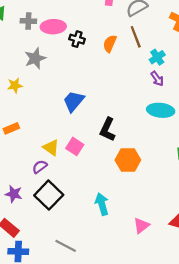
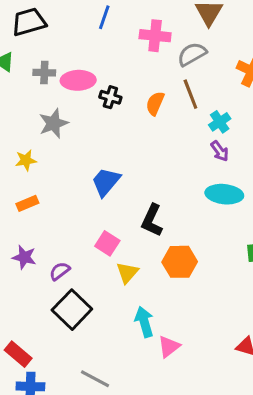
orange rectangle: (11, 128) -> (27, 203), moved
yellow triangle: (51, 148) -> (127, 273), moved, turned 36
purple star: (14, 194) -> (24, 257), moved
pink triangle: (141, 226) -> (169, 346), moved

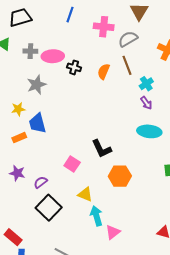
blue trapezoid: (106, 182) -> (38, 123), moved, turned -55
black L-shape: (152, 220) -> (102, 149), turned -50
yellow triangle: (127, 273) -> (85, 194), moved, turned -49

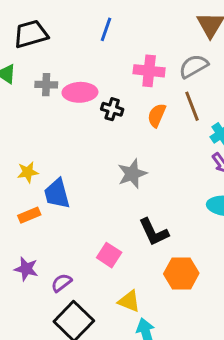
pink cross: (104, 27) -> (149, 71), moved
gray star: (36, 85) -> (132, 174), moved

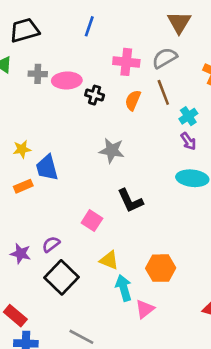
gray star: (132, 174) -> (112, 151), turned 30
purple star: (26, 269) -> (21, 254), moved
orange hexagon: (181, 274) -> (161, 268), moved

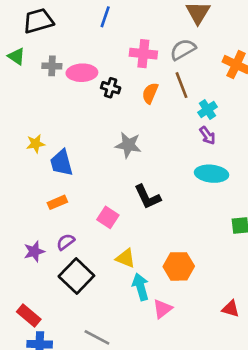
orange rectangle: (23, 186) -> (57, 202), moved
purple star: (21, 254) -> (34, 251), turned -30

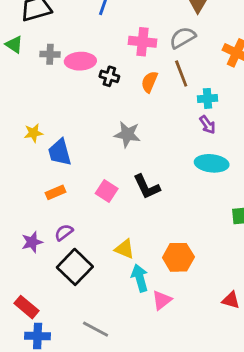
cyan cross: (207, 110) -> (207, 98), turned 30
pink square: (108, 217) -> (107, 191), moved

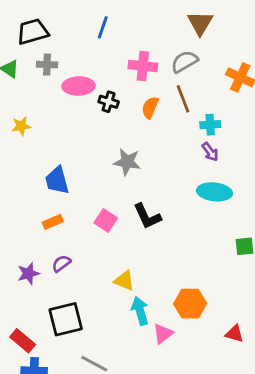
gray cross: (50, 54) -> (47, 65), moved
yellow star: (33, 133) -> (21, 126), moved
orange hexagon: (178, 257) -> (190, 304), moved
black square: (75, 267) -> (66, 319), moved, turned 32

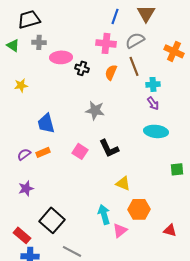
blue line: (103, 27) -> (115, 16), moved
purple semicircle: (61, 263) -> (24, 154), moved
yellow triangle: (124, 281) -> (123, 183), moved
black square: (66, 319) -> (52, 220), turned -35

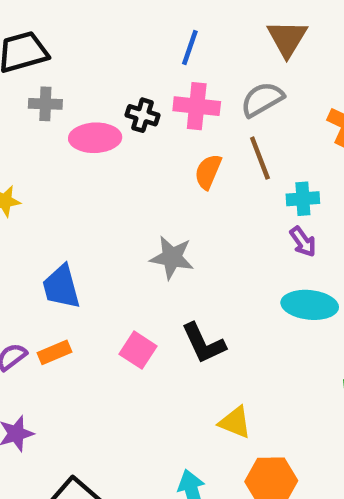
blue line: (115, 16) -> (190, 47), moved
black cross: (82, 68) -> (143, 115), moved

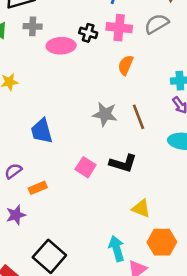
brown line: (260, 158) -> (139, 117), moved
black L-shape: (204, 343) -> (123, 163), turned -48
orange rectangle: (54, 352) -> (38, 188), moved

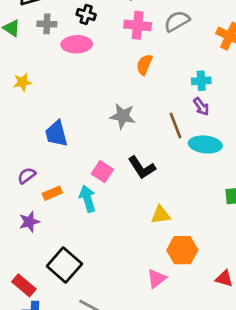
black cross: (88, 33) -> (86, 14), moved
brown line: (139, 117) -> (176, 126), moved
black L-shape: (123, 163) -> (142, 167), turned 40
yellow triangle: (141, 208) -> (161, 215), turned -30
cyan arrow: (117, 249) -> (87, 199), moved

